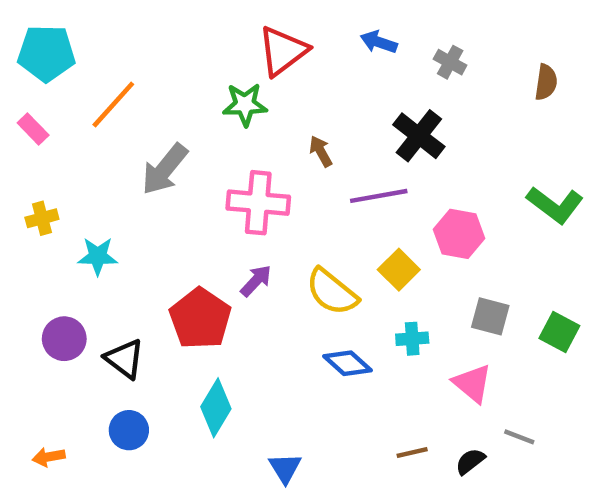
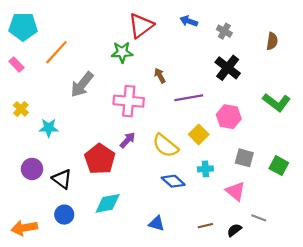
black cross: (419, 136) -> (228, 68), moved
yellow cross: (42, 218) -> (21, 109), turned -32
cyan diamond: (216, 408) -> (108, 203), turned 48
orange arrow: (49, 457) -> (24, 228), size x1.6
blue triangle: (285, 468) -> (157, 223), moved, turned -42

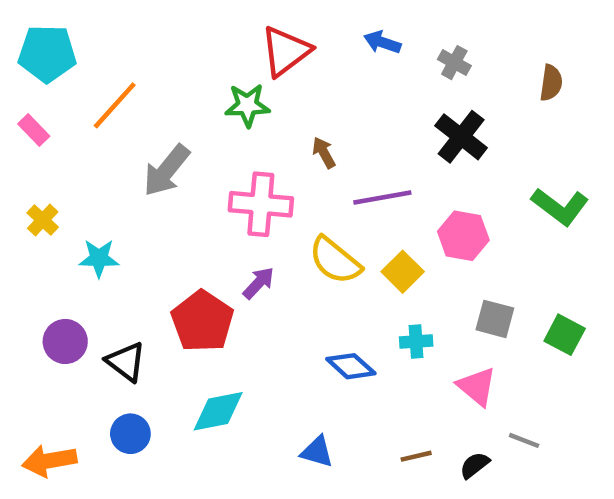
yellow semicircle: (165, 146) -> (335, 261), moved

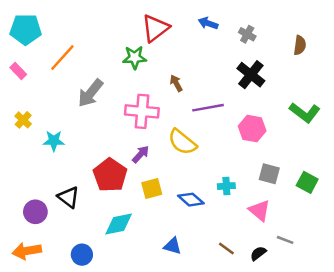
yellow square: (403, 272) -> (152, 189), moved, turned 30
purple circle: (65, 341) -> (35, 212), moved
blue circle: (130, 434) -> (82, 255), moved
brown line: (416, 456) -> (226, 249), turned 49

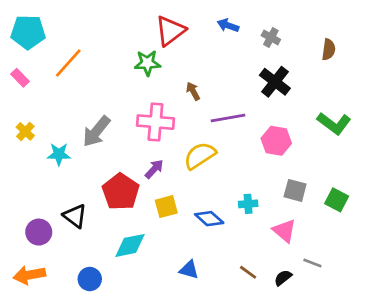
gray arrow: (90, 93) -> (96, 131), moved
yellow semicircle: (182, 142) -> (200, 156), turned 108

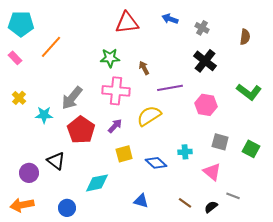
red triangle: (170, 31) -> (127, 23), turned 30
green star: (147, 63) -> (110, 58), moved
red pentagon: (121, 192) -> (81, 130), moved

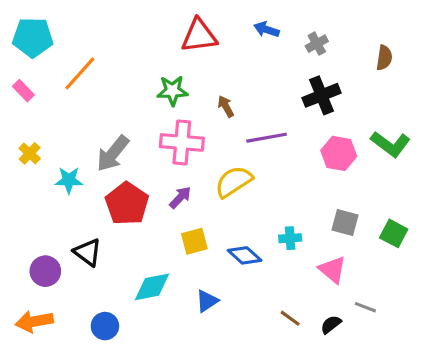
gray cross: (202, 28) -> (317, 44), turned 32
black cross: (205, 61) -> (321, 95), turned 30
pink hexagon: (206, 105) -> (339, 153), moved
blue triangle: (141, 201) -> (207, 301), moved, turned -49

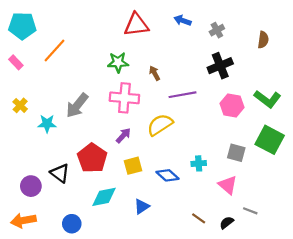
red pentagon: (127, 204) -> (92, 158), moved
green square: (394, 233) -> (270, 140), moved, size x1.5

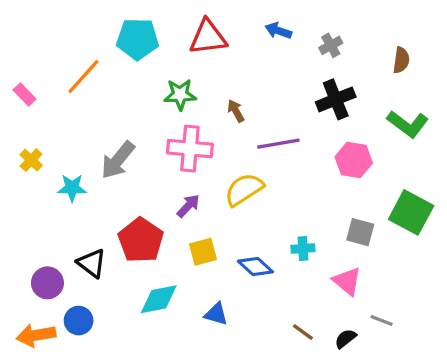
cyan pentagon: (22, 26) -> (138, 39), moved
green L-shape: (267, 99) -> (408, 124), moved
blue triangle: (142, 206) -> (216, 314), turned 49
blue circle: (72, 224) -> (79, 321), moved

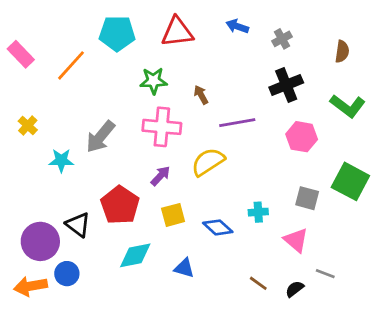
pink rectangle: (25, 95) -> (21, 54), moved, size x1.4
yellow cross: (31, 160) -> (28, 126), moved
purple circle: (47, 283) -> (40, 241), size x1.4

